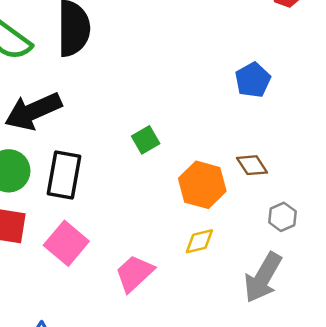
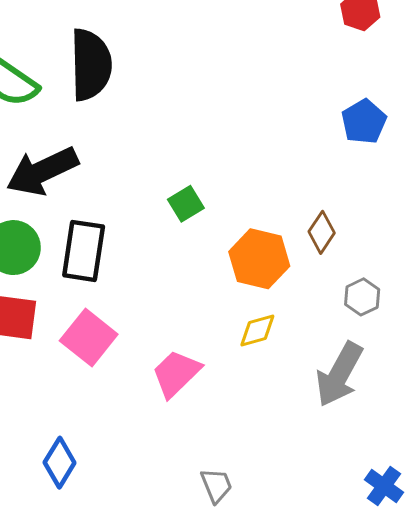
blue pentagon: (253, 80) -> (364, 122), moved
brown diamond: (252, 165) -> (322, 232), turned 68

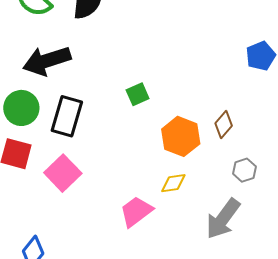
pink trapezoid: (176, 373) -> (136, 211), moved

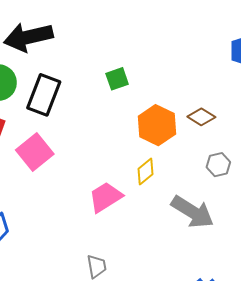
brown diamond: (224, 124) -> (201, 117), turned 76
yellow diamond: (173, 183) -> (145, 172), turned -36
gray arrow: (223, 219) -> (192, 212), turned -99

